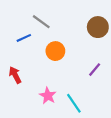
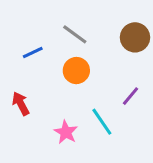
gray line: (41, 22) -> (75, 34), moved
cyan line: (74, 103) -> (102, 122), moved

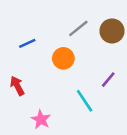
gray line: (75, 34) -> (78, 28), moved, turned -75
pink star: (66, 132) -> (41, 119), moved

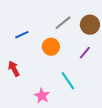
purple line: (108, 80) -> (85, 53), moved
pink star: (41, 119) -> (42, 96), moved

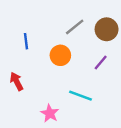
blue line: (22, 35) -> (26, 41), turned -72
cyan line: (68, 81) -> (80, 96), turned -36

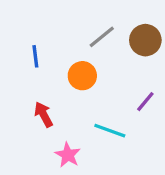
purple line: (101, 62) -> (145, 102), moved
red arrow: (17, 81) -> (44, 114), moved

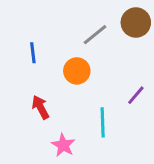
brown circle: (145, 40) -> (136, 23), moved
cyan line: (110, 131) -> (103, 122), turned 68

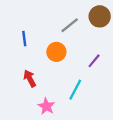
purple line: (136, 95) -> (94, 61), moved
cyan line: (103, 122) -> (75, 90), turned 30

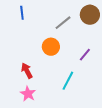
blue line: (24, 39) -> (22, 13), moved
pink star: (46, 106) -> (28, 94), moved

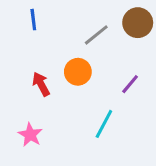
red arrow: (27, 71) -> (41, 84), moved
pink star: (28, 94) -> (30, 135), moved

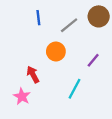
blue line: (33, 20) -> (38, 18), moved
red arrow: (41, 84) -> (33, 74), moved

